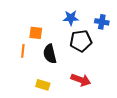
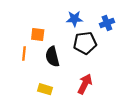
blue cross: (102, 22) -> (107, 23), turned -32
red arrow: (81, 80) -> (85, 84), turned -84

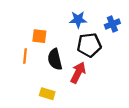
red arrow: (85, 84) -> (78, 73), moved

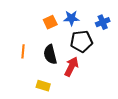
orange square: (39, 36) -> (50, 22), moved, turned -32

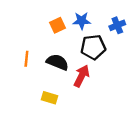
black semicircle: (50, 54) -> (57, 62), turned 126

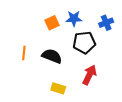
red arrow: (82, 76) -> (89, 75), moved
yellow rectangle: (49, 98) -> (58, 88), moved

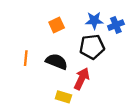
blue star: (74, 19) -> (94, 20), moved
red arrow: (89, 75) -> (82, 79), moved

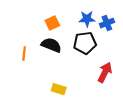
black semicircle: (57, 62) -> (51, 45), moved
red arrow: (82, 79) -> (105, 72), moved

